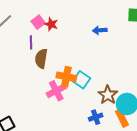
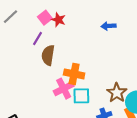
purple line: (31, 42) -> (38, 39), turned 32
cyan square: (82, 80) -> (81, 96), moved, turned -36

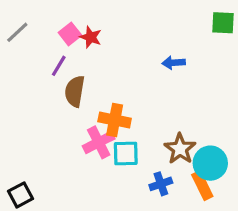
blue arrow: (108, 26) -> (174, 63), moved

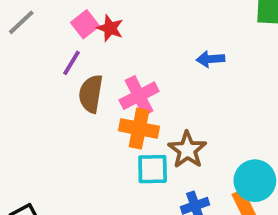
pink cross: (99, 142) -> (139, 96), moved
brown star: (180, 149) -> (187, 150), moved

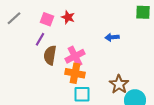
pink square: (85, 24) -> (47, 19), turned -32
red star: (110, 28) -> (68, 17), moved
brown star: (187, 150) -> (119, 84), moved

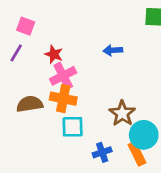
red star: (68, 17) -> (54, 54), moved
brown semicircle: (50, 55) -> (30, 104), moved, turned 72

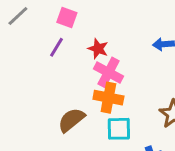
pink cross: (63, 76) -> (108, 72), turned -35
brown semicircle: (30, 104) -> (71, 120), moved, turned -30

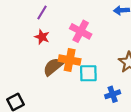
red star: (98, 49) -> (42, 37), moved
orange cross: (108, 98) -> (70, 60), moved

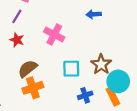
orange cross: (70, 60) -> (33, 88), moved, turned -30
cyan square: (88, 73) -> (71, 69), moved

